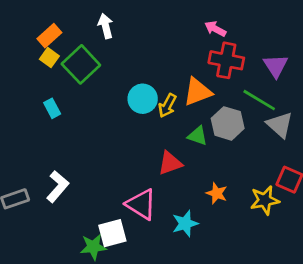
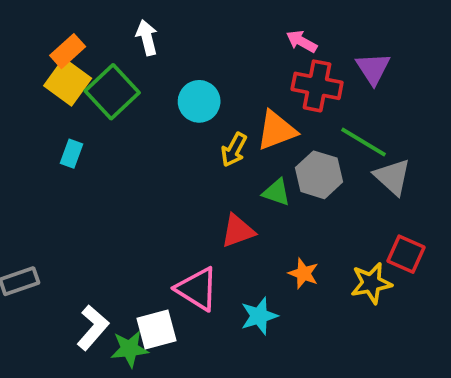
yellow square: (49, 58) -> (68, 82), size x1.6
purple triangle: (276, 66) -> (373, 68), moved
cyan circle: (143, 99) -> (199, 101), moved
cyan rectangle: (52, 108) -> (71, 154), turned 48
white L-shape: (58, 186) -> (93, 328), moved

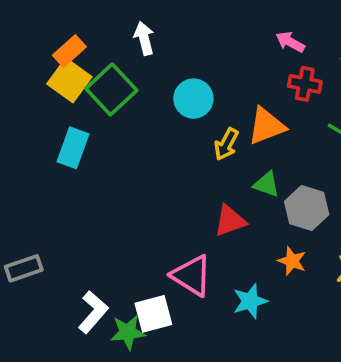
red cross: (317, 86) -> (305, 84), size x0.7
cyan rectangle: (71, 154) -> (73, 148), size x1.5
gray hexagon: (319, 175) -> (307, 208), moved

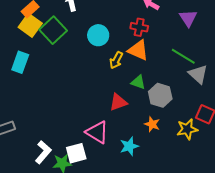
red cross: (305, 84) -> (139, 27), moved
orange triangle: (266, 126) -> (138, 50), turned 45
cyan rectangle: (73, 148) -> (20, 62), moved

